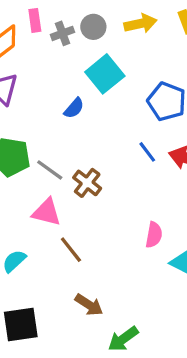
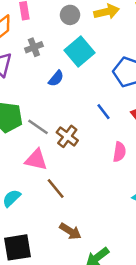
gray cross: (62, 33) -> (34, 47), moved
blue line: (147, 152) -> (103, 112), moved
pink semicircle: (154, 235) -> (119, 152), moved

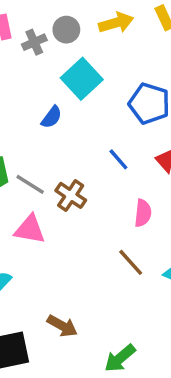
gray cross: (34, 47) -> (34, 42), moved
brown line: (56, 188) -> (131, 262), moved
brown arrow: (70, 231) -> (62, 326), moved

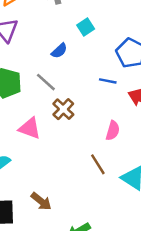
cyan square: (82, 79) -> (86, 27), size x0.6
blue line: (118, 159) -> (108, 81), moved, turned -48
gray line: (30, 184) -> (46, 82), moved

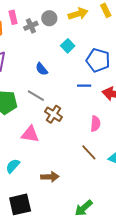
cyan square: (86, 27) -> (68, 46), moved
blue semicircle: (59, 51) -> (42, 69), turned 104
brown arrow: (41, 201) -> (50, 177), moved, turned -30

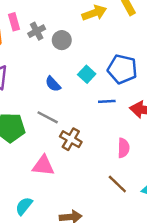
gray circle: (49, 18) -> (62, 40), moved
cyan square: (68, 46) -> (87, 74), moved

